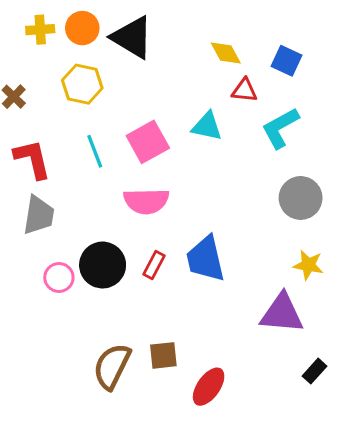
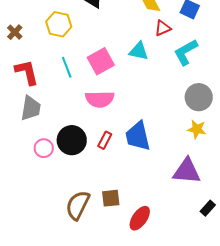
red triangle: (244, 90) -> (163, 28), turned -30
yellow star: (308, 265) -> (197, 129), moved

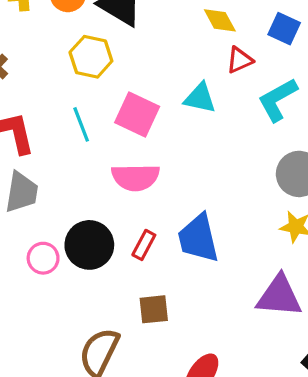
yellow hexagon: (59, 24) -> (91, 57), moved
pink square: (101, 61) -> (137, 115), turned -36
brown square: (111, 198) -> (154, 309), moved

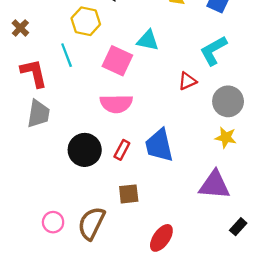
red triangle: (240, 60) -> (187, 81), moved
cyan triangle: (200, 98) -> (148, 40), moved
cyan line: (81, 124) -> (67, 55), moved
pink circle: (43, 258) -> (53, 222), moved

